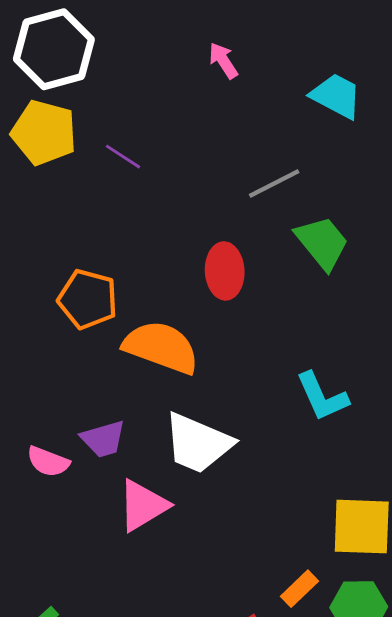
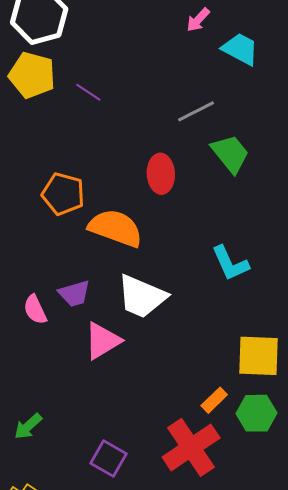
pink arrow: (223, 61) -> (198, 20), moved, turned -104
pink semicircle: (48, 462) -> (35, 310), turned 44

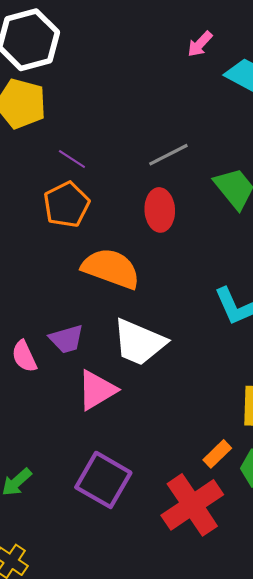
purple line: (88, 92) -> (72, 159), moved
gray line: (196, 111) -> (168, 155), moved
orange pentagon: (63, 194) -> (66, 205), moved, turned 30
purple square: (109, 459) -> (103, 480), moved, size x1.4

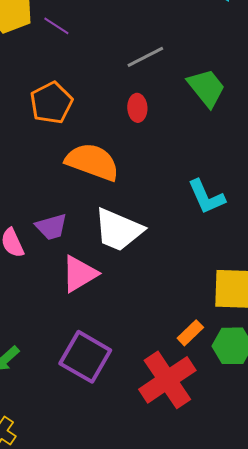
purple line: (72, 159) -> (56, 26), moved
red ellipse: (160, 210) -> (137, 108), size x0.7

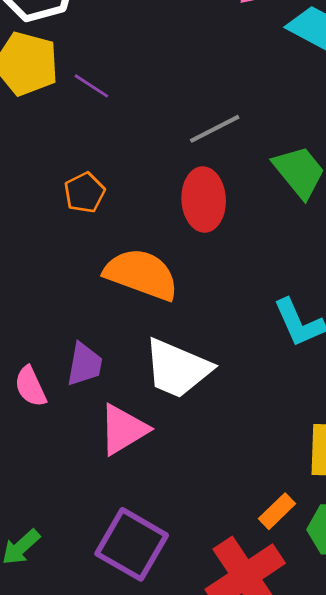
orange pentagon: (51, 103) -> (85, 193), size x0.7
red ellipse: (137, 108) -> (204, 200), size x1.6
purple trapezoid: (51, 227) -> (85, 364), turned -64

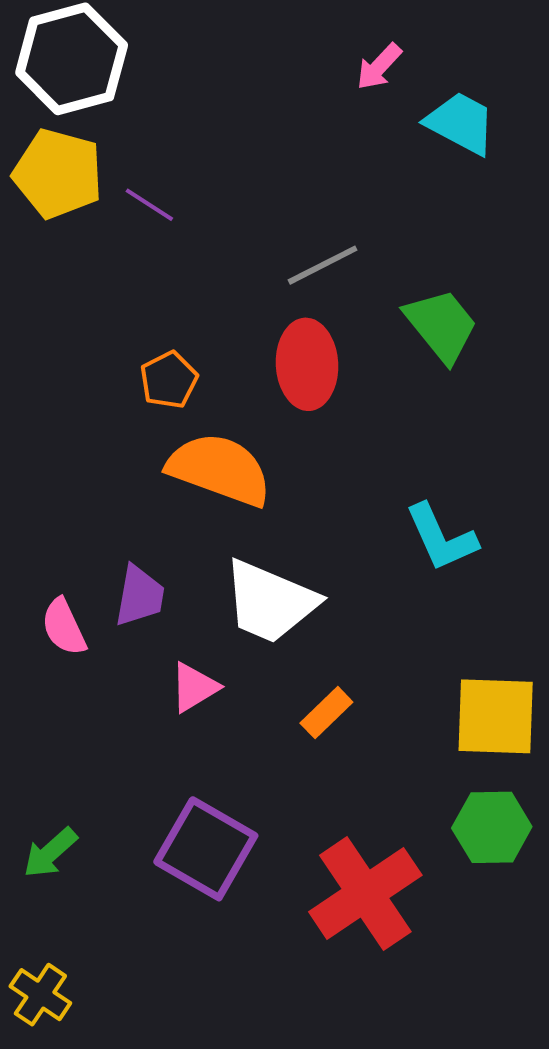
orange pentagon: (85, 193) -> (169, 380), moved
pink triangle: (123, 429) -> (194, 687), size x0.7
orange rectangle: (277, 511) -> (326, 713), moved

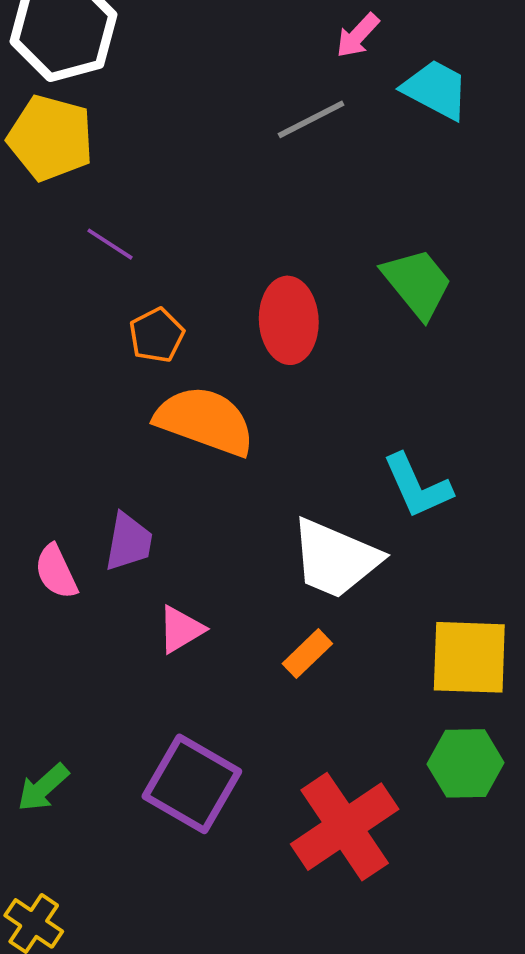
purple line: (149, 205) -> (110, 244), moved
gray line: (323, 265) -> (311, 119), moved
white trapezoid: (270, 602) -> (335, 559), moved

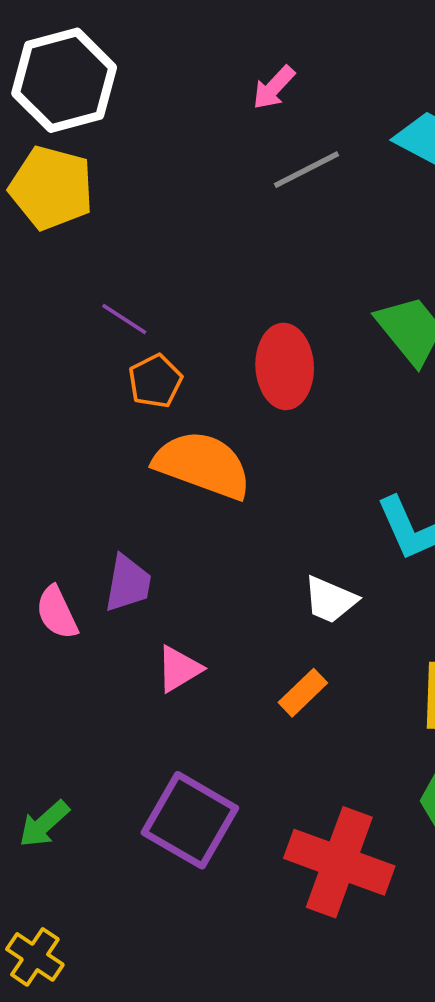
pink arrow: (358, 36) -> (274, 88), moved
purple line: (110, 244) -> (124, 319), moved
white trapezoid: (335, 559) -> (330, 600), size x0.6
red cross: (345, 827) -> (339, 862), turned -36

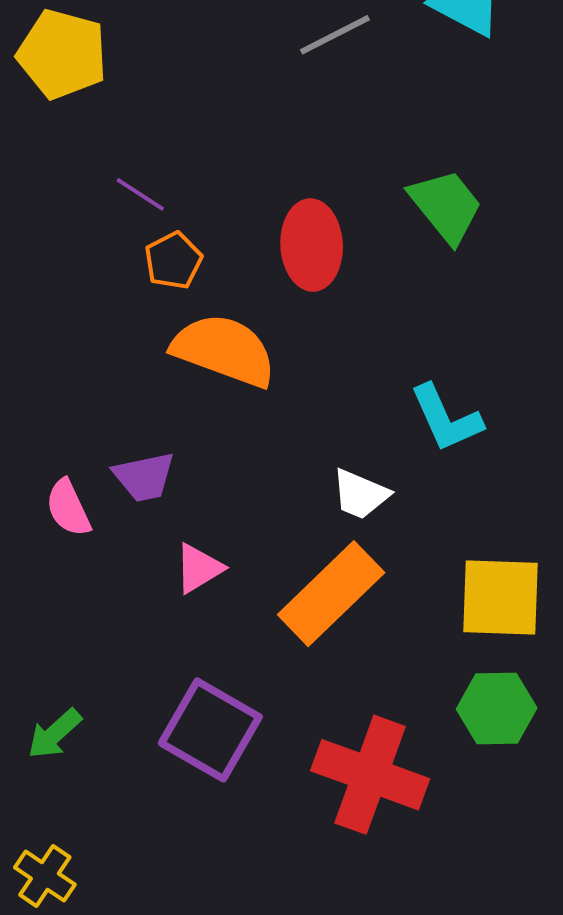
purple trapezoid: (128, 583) -> (144, 477), turned 68
orange rectangle: (303, 693) -> (331, 594), size x2.0

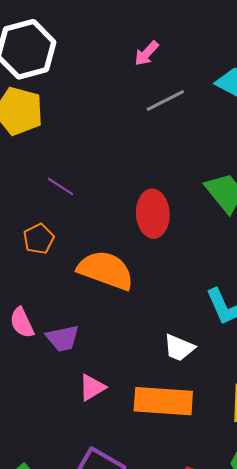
orange pentagon: (173, 261) -> (39, 239), moved
pink semicircle: (68, 508) -> (22, 323), moved
orange rectangle: (331, 594) -> (163, 401), turned 48

